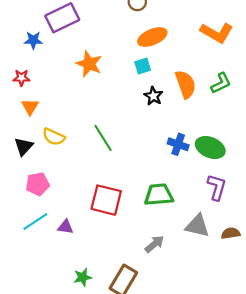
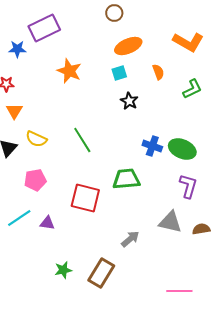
orange semicircle: (186, 84) -> (158, 72), moved, size x0.6
pink pentagon: (38, 184) -> (35, 180), moved
green trapezoid: (159, 195) -> (126, 179), moved

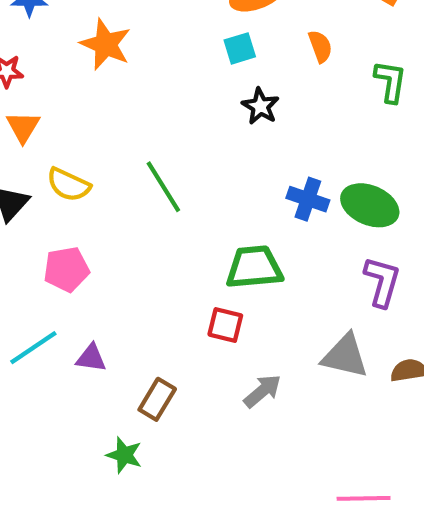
orange star: (69, 71) -> (106, 44), moved
green L-shape: (192, 89) -> (390, 81), turned -55
red square: (85, 198) -> (225, 325), moved, size x0.6
green star: (63, 270) -> (124, 455), turned 30
brown rectangle: (101, 273) -> (157, 399), moved, size x0.7

